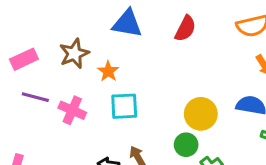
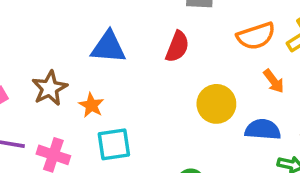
yellow circle: (201, 114) -> (216, 104), moved

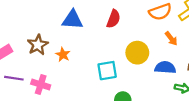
cyan square: (114, 144) -> (107, 71), moved

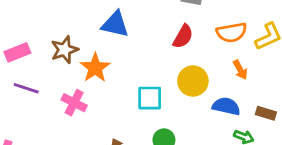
red semicircle: (113, 19) -> (183, 37), moved
orange star: (63, 55) -> (95, 68), size x1.5
pink cross: (41, 85) -> (74, 103), moved

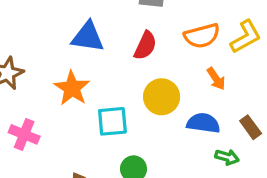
blue triangle: (115, 24) -> (88, 37), moved
orange star: (95, 68) -> (72, 88), moved
brown rectangle: (266, 113) -> (251, 127), turned 42

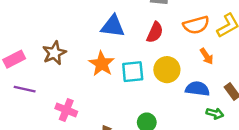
cyan square: (112, 121) -> (133, 72), moved
pink cross: (24, 134) -> (66, 110), moved

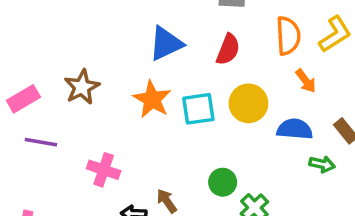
orange semicircle: (196, 25) -> (288, 36), turned -75
blue triangle: (113, 26) -> (166, 44), turned -30

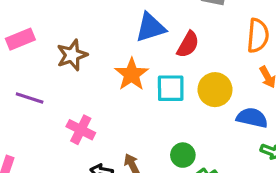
red semicircle: (228, 49) -> (188, 44), moved
pink rectangle: (23, 99) -> (20, 39), moved

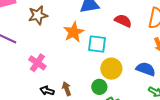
red semicircle: (188, 44) -> (123, 21), moved, turned -102
yellow circle: (215, 90) -> (111, 69), moved

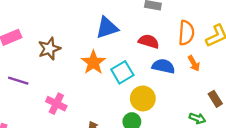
cyan square: (97, 44) -> (122, 72), turned -30
blue semicircle: (146, 69) -> (163, 66), moved

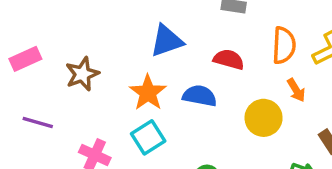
blue semicircle: (163, 66) -> (200, 96), moved
cyan square: (122, 72) -> (148, 137), moved
yellow circle: (143, 98) -> (264, 118), moved

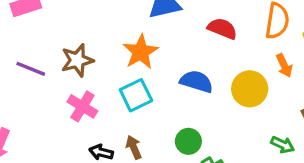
brown star: (82, 74) -> (77, 60), moved
blue semicircle: (200, 96) -> (196, 81), moved

